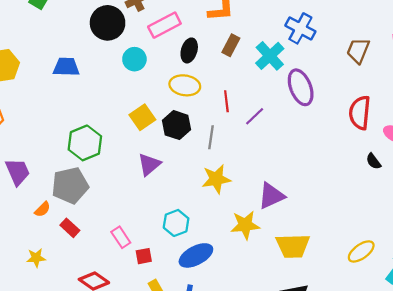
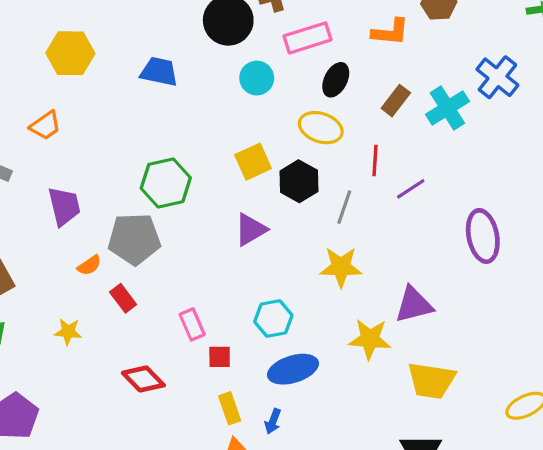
brown rectangle: (231, 45) -> (396, 101), moved
purple ellipse: (301, 87) -> (483, 236), moved

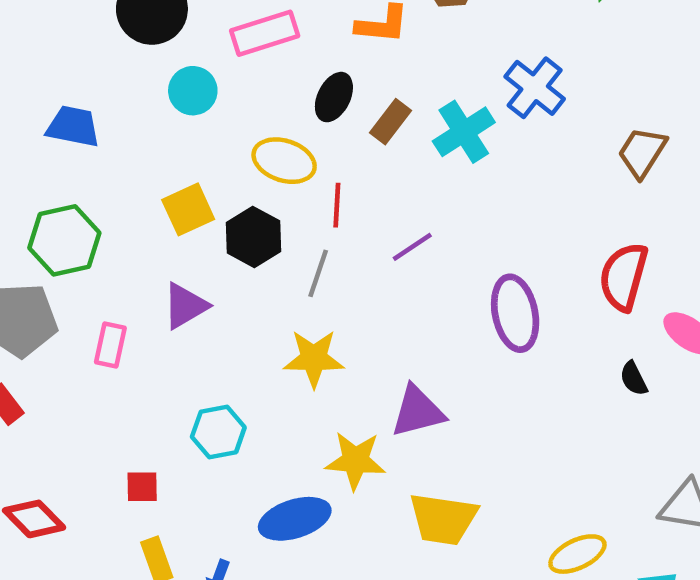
blue trapezoid: (159, 72) -> (73, 126), moved
black ellipse: (336, 80) -> (334, 97), moved
red line: (375, 161) -> (337, 205), moved
pink rectangle: (192, 324) -> (110, 345), moved, turned 36
blue ellipse: (293, 369) -> (295, 519), moved

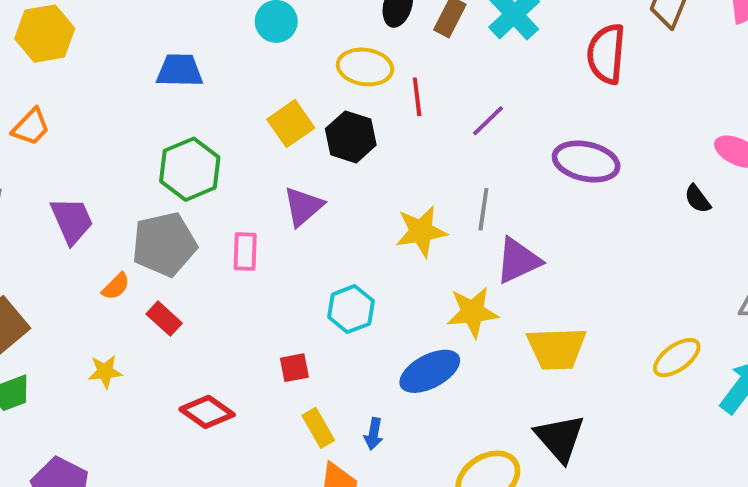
gray line: (318, 273) -> (483, 209), moved
red semicircle: (623, 277) -> (606, 54), moved
purple ellipse: (515, 313) -> (586, 162), turned -56

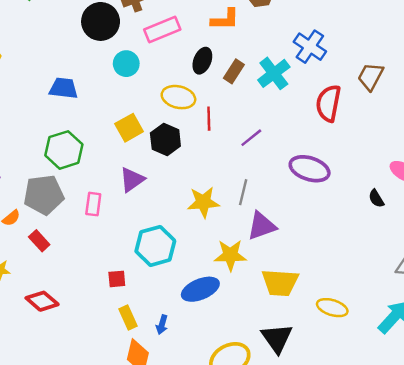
cyan hexagon: (351, 309) -> (155, 246), size x1.4
yellow ellipse: (677, 358) -> (332, 308), moved, turned 48
red diamond: (207, 412) -> (42, 301), moved

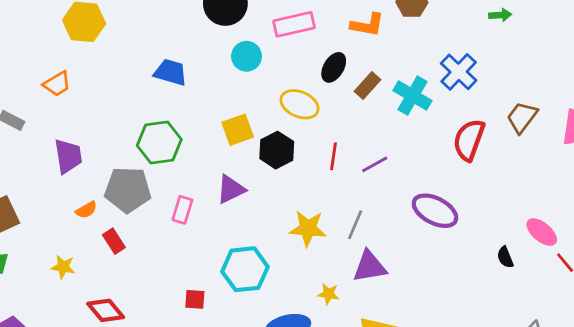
cyan cross: (274, 73) -> (412, 96), turned -32
red line: (209, 119) -> (334, 156), moved
yellow star: (230, 255) -> (328, 294), size x0.6

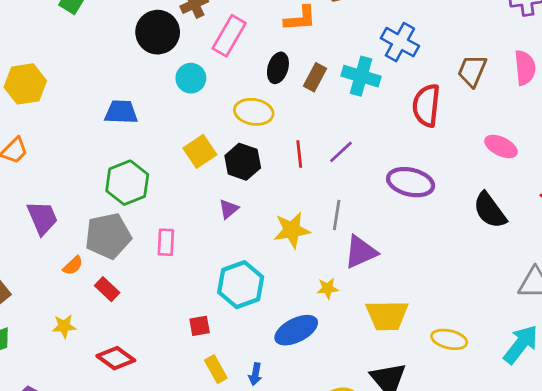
pink rectangle: (294, 24) -> (229, 36), turned -33
purple triangle: (231, 189) -> (229, 209), moved, size x0.7
pink ellipse: (542, 232) -> (501, 146), moved
black semicircle: (505, 257) -> (490, 210), size x1.8

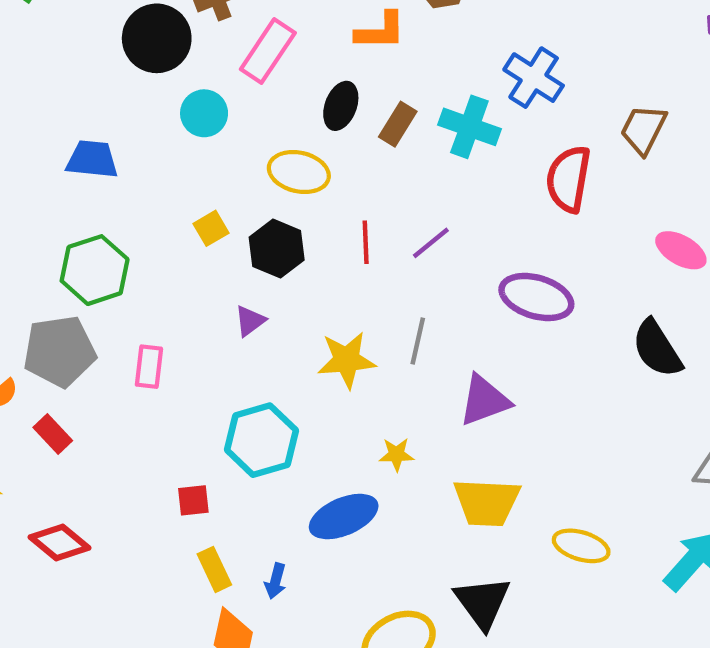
yellow square: (200, 151) -> (211, 228), size x0.7
purple triangle: (361, 252) -> (484, 400), moved

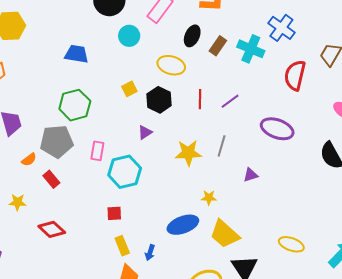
purple triangle: (484, 400) -> (251, 175), size x0.6
cyan hexagon: (261, 440) -> (125, 172), moved
yellow trapezoid: (487, 502) -> (225, 234), moved, turned 36

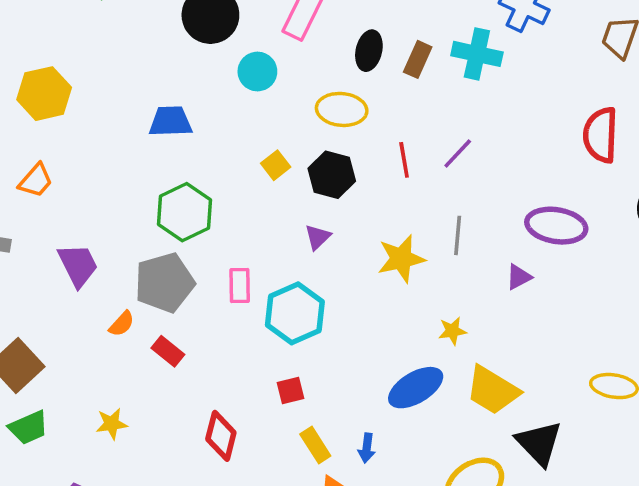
red semicircle: (295, 75) -> (601, 135), moved
purple ellipse: (277, 129) -> (556, 226), moved
yellow star: (18, 202) -> (112, 424), moved
red diamond: (52, 229) -> (221, 436), moved, turned 72

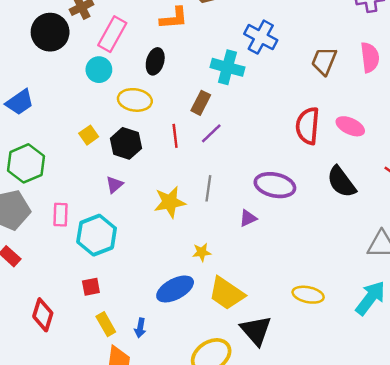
brown rectangle: (418, 59) -> (201, 103), moved
cyan circle: (257, 72) -> (99, 70), moved
blue trapezoid: (170, 121) -> (20, 102), turned 144

